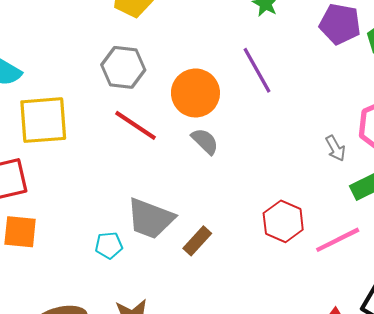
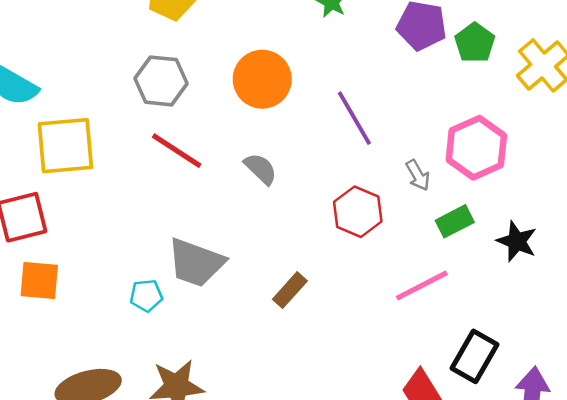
purple line: (257, 70) -> (354, 118), moved
orange circle: (195, 93) -> (262, 79), moved
red hexagon: (283, 221) -> (358, 212), moved
brown rectangle: (197, 241) -> (290, 290), moved

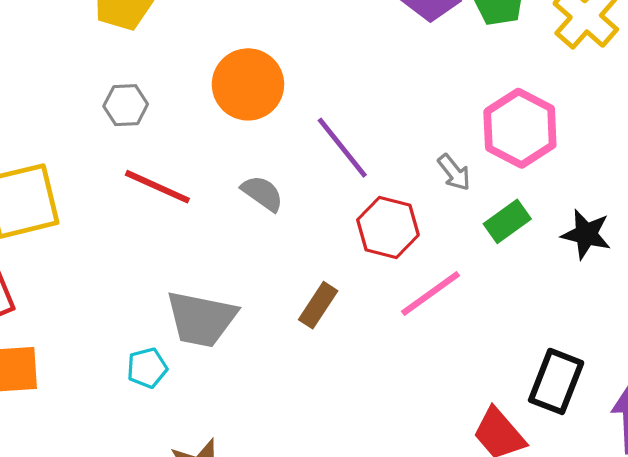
gray hexagon: (161, 81) -> (126, 105), size x0.7
purple line: (354, 118) -> (342, 148), moved
pink line: (422, 286) -> (430, 294), moved
brown rectangle: (290, 290) -> (318, 305), moved

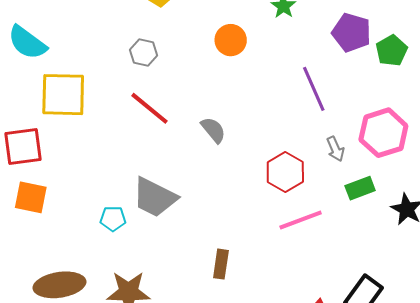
orange circle: (248, 84) -> (231, 40), moved, size x0.7
purple line: (342, 148) -> (314, 89), moved
brown rectangle: (318, 305) -> (221, 264), moved, turned -40

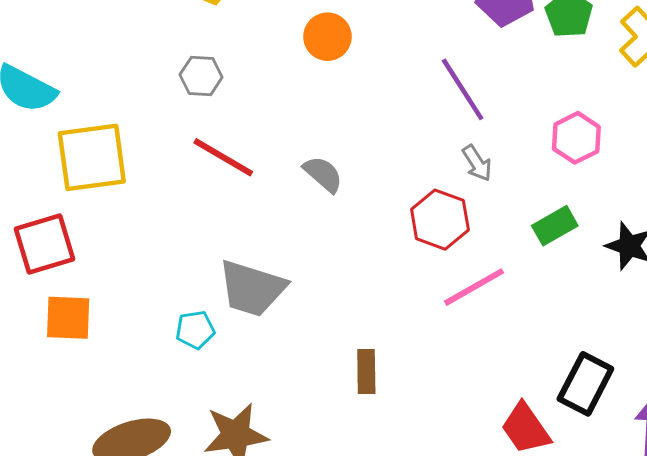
pink hexagon: (383, 133) -> (576, 138), size x0.7
gray arrow: (335, 149) -> (477, 163), moved

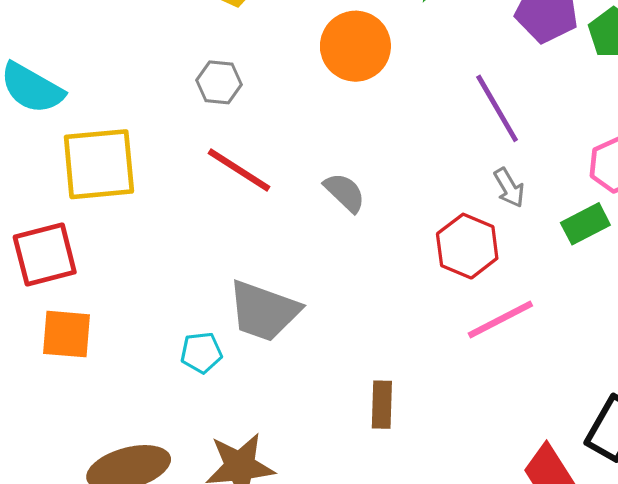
orange circle: (327, 37) -> (355, 46), size x1.4
green rectangle: (555, 226) -> (585, 224), moved

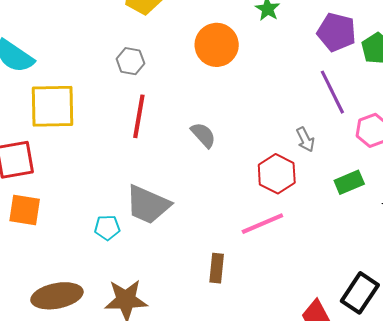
purple line: (497, 108) -> (332, 92), moved
red line: (239, 170) -> (139, 116), turned 63
green rectangle: (585, 224) -> (349, 182), moved
pink line: (500, 320) -> (262, 224), moved

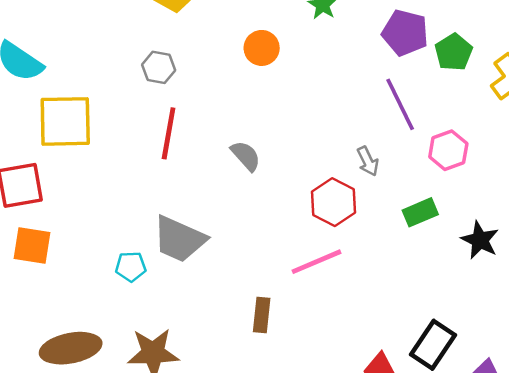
orange circle: (217, 45) -> (262, 48), size x0.7

